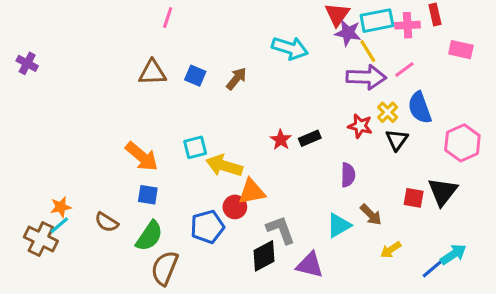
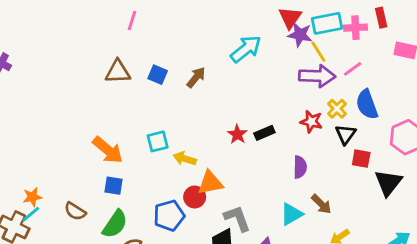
cyan arrow: (290, 48) -> (246, 49), turned -56
yellow arrow: (224, 166) -> (185, 159), size x0.7
red square: (414, 198) -> (361, 159), moved

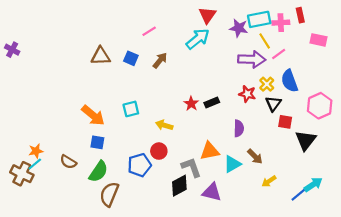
red triangle: (290, 18) -> (207, 15), moved
pink line: (132, 20) -> (149, 31), moved, turned 40
yellow line: (318, 52) -> (265, 41), moved
yellow arrow: (185, 159) -> (164, 125), moved
orange triangle: (210, 183) -> (210, 151), moved

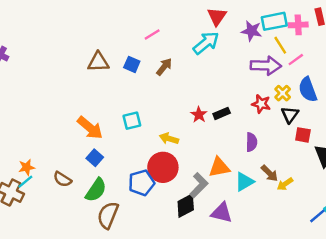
blue square: (97, 142) -> (95, 158), turned 32
red circle: (159, 151) -> (163, 167), size x1.6
gray L-shape: (191, 167) -> (199, 185), turned 65
yellow arrow: (269, 181) -> (285, 184), moved

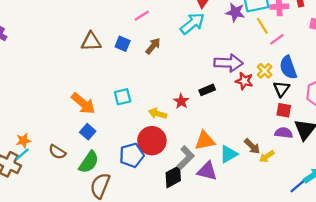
purple arrow: (266, 66) -> (228, 63), moved
red star: (199, 115) -> (181, 101), moved
black triangle: (290, 115) -> (281, 89), moved
purple semicircle: (252, 142) -> (284, 133), moved, turned -84
purple triangle: (222, 213) -> (207, 171), moved

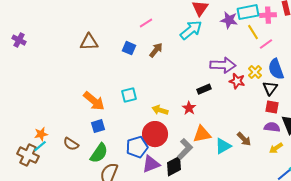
brown triangle: (91, 42) -> (89, 42), moved
red star: (181, 101) -> (189, 108), moved
blue square: (88, 132) -> (98, 126), turned 32
yellow arrow: (267, 156) -> (276, 148), moved
purple triangle: (207, 171) -> (151, 164), moved, turned -36

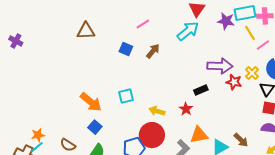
brown triangle: (89, 42) -> (86, 31), moved
blue square: (98, 126) -> (95, 127), turned -32

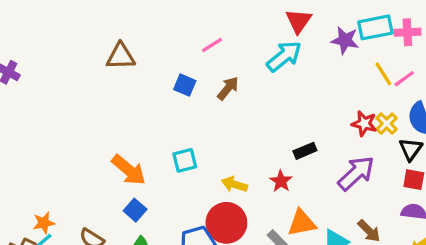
yellow line: (250, 33) -> (383, 74), moved
purple arrow: (220, 66) -> (356, 173), moved, turned -45
red star: (234, 82) -> (364, 124), moved

